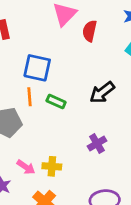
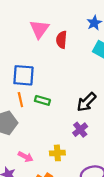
black arrow: (102, 92) -> (86, 102), moved
yellow cross: (52, 166) -> (57, 153), moved

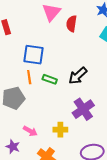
black arrow: (86, 102) -> (78, 76), moved
purple cross: (80, 130) -> (83, 109), size x1.5

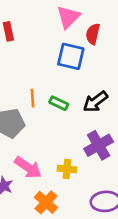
blue square: (33, 55) -> (71, 56), moved
pink arrow: (30, 131) -> (28, 168), size x1.5

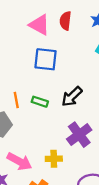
pink triangle: (68, 17) -> (39, 25), turned -40
red semicircle: (93, 34) -> (65, 21), moved

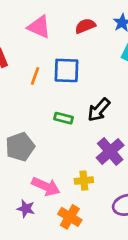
red semicircle: (65, 21) -> (85, 26), turned 66
pink triangle: (39, 25) -> (39, 27), moved
orange line: (16, 100) -> (35, 76), moved, turned 35

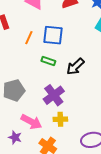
green rectangle: (64, 118) -> (48, 61), moved
purple cross: (110, 151) -> (54, 95), moved

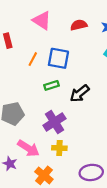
green rectangle: (48, 61) -> (52, 85), turned -40

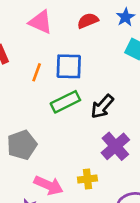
green rectangle: (52, 85) -> (65, 102), size x1.5
purple cross: (54, 122) -> (115, 146), moved

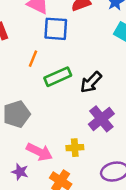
blue square: (69, 66) -> (56, 29), moved
orange line: (37, 72) -> (33, 59), moved

